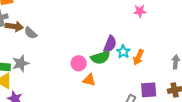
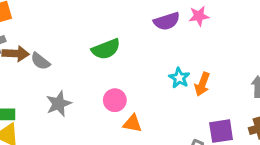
purple semicircle: (110, 44) -> (167, 21), moved, turned 54
green semicircle: (100, 58) -> (106, 49), moved
gray star: (21, 63) -> (59, 104), moved

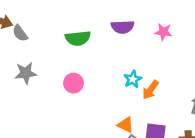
purple semicircle: (167, 21) -> (123, 27), moved
orange triangle: (132, 123) -> (126, 125), moved

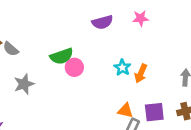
green semicircle: (78, 38) -> (62, 56), moved
pink circle: (74, 83) -> (74, 67), moved

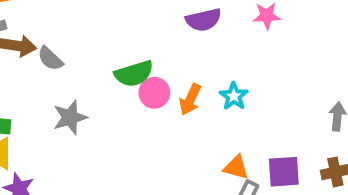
orange arrow: (141, 73) -> (190, 100), moved

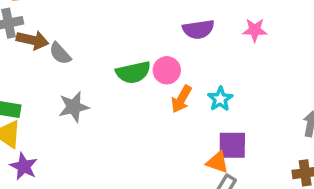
pink circle: (154, 93) -> (167, 70), moved
purple square: (284, 172) -> (232, 145), moved

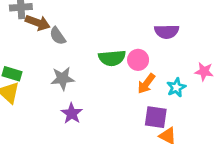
pink star: (255, 30) -> (204, 71), moved
purple square: (232, 145) -> (156, 117), moved
purple star: (24, 166) -> (72, 113), moved

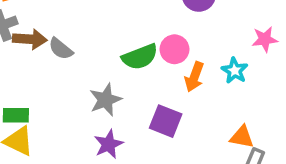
gray star: (63, 78) -> (105, 100), moved
purple star: (72, 113) -> (109, 144), turned 30
purple square: (156, 117) -> (166, 121), moved, turned 30

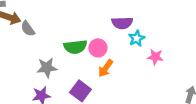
cyan star: (235, 71) -> (137, 38), moved

